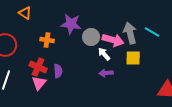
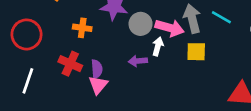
white arrow: (104, 54) -> (158, 46), turned 56
purple arrow: (106, 73) -> (138, 61), moved
pink triangle: (39, 83) -> (98, 85), moved

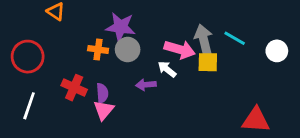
gray circle: (141, 24) -> (128, 50), moved
orange cross: (82, 28) -> (98, 50), moved
white arrow: (158, 46) -> (167, 69), turned -66
yellow square: (196, 52) -> (208, 62), moved

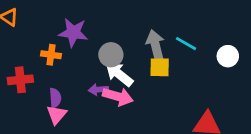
gray circle: (128, 50) -> (111, 55), moved
pink arrow: (180, 50) -> (118, 97), moved
white arrow: (167, 69) -> (119, 74), size x1.5
red cross: (74, 88) -> (20, 80), moved, turned -30

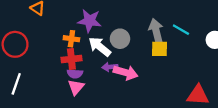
white arrow: (119, 74) -> (100, 47), moved
red cross: (20, 80) -> (71, 59), moved
purple semicircle: (55, 98) -> (75, 74), turned 98

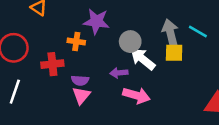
white arrow: (100, 47) -> (143, 59), moved
red cross: (71, 59) -> (52, 64), moved
pink arrow: (126, 73) -> (136, 95), moved

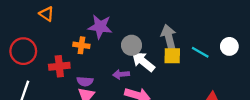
cyan line: (198, 31) -> (200, 52), moved

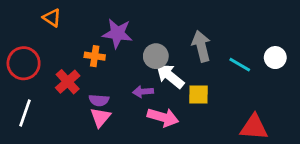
yellow square: (172, 56) -> (198, 95), moved
red cross: (59, 66) -> (68, 82), turned -36

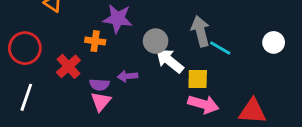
cyan line: (240, 65) -> (220, 48), moved
purple arrow: (143, 92) -> (127, 76), moved
pink arrow: (163, 117) -> (203, 104), moved

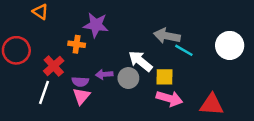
gray arrow: (201, 31) -> (167, 36), turned -65
gray circle: (156, 41) -> (128, 78), moved
white circle: (274, 42) -> (230, 45), size x1.5
white line: (26, 97) -> (44, 92), moved

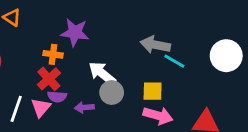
white arrow: (140, 61) -> (102, 73), moved
red cross: (54, 66) -> (49, 79), moved
purple arrow: (104, 74) -> (84, 108), moved
pink triangle: (81, 96) -> (41, 108), moved

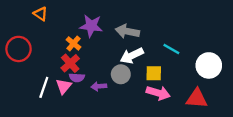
gray arrow: (155, 45) -> (127, 31), moved
orange cross: (53, 54) -> (74, 43), turned 32
white circle: (226, 56) -> (209, 65), moved
white arrow: (102, 73) -> (132, 56), moved, turned -65

